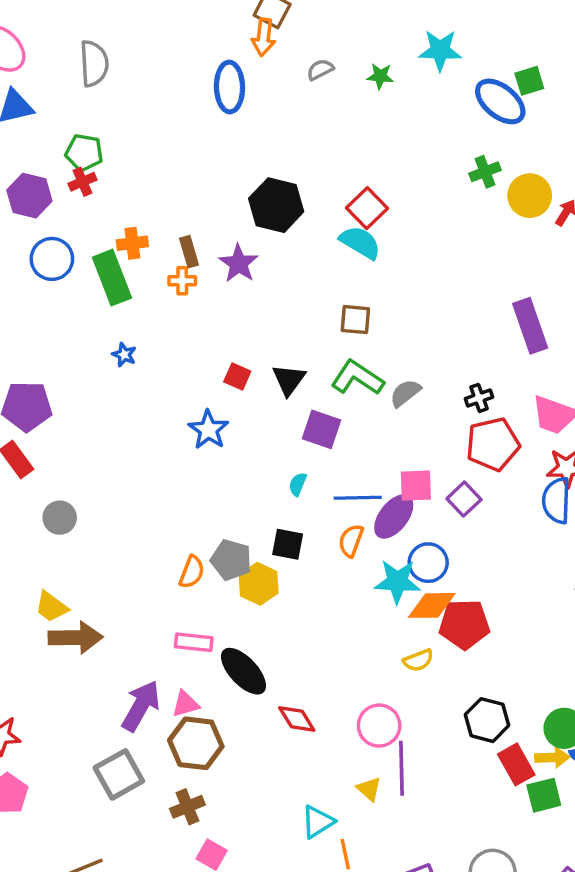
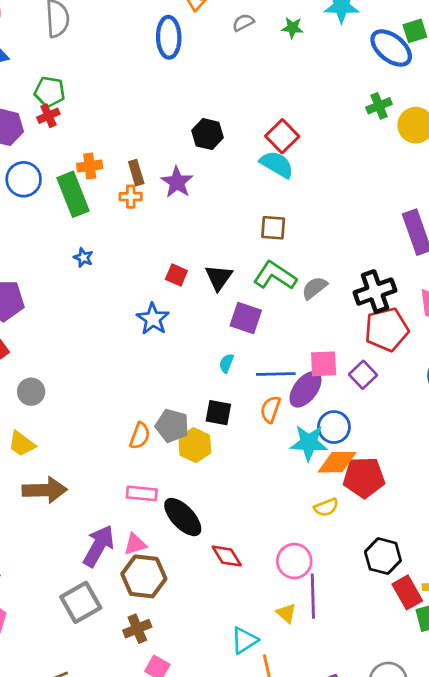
black hexagon: (276, 205) -> (208, 134), size x0.7
black cross: (479, 398) -> (375, 292), size x1.8
yellow trapezoid: (51, 607) -> (22, 444), moved

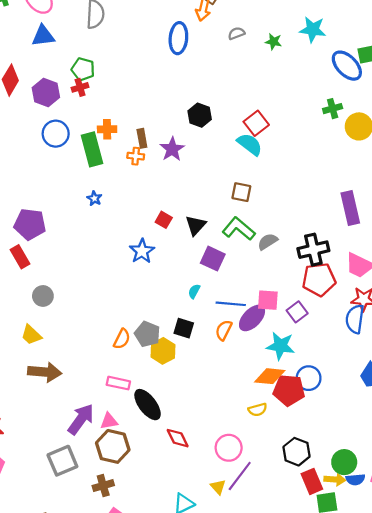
blue circle: (334, 427) -> (309, 378), moved
cyan star: (309, 443) -> (281, 346), moved
purple line: (313, 596) -> (240, 476), turned 32

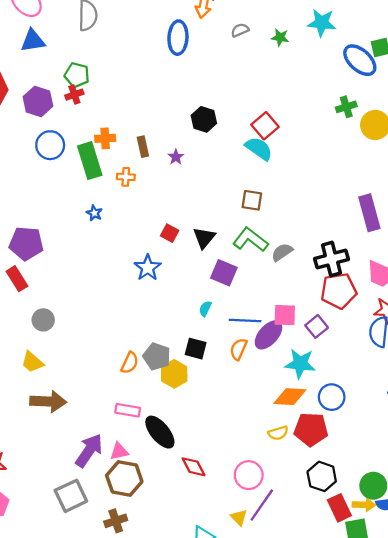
purple star: (172, 149) -> (176, 157), size x0.6
orange cross: (136, 156) -> (126, 177), moved
red pentagon: (289, 390) -> (311, 429), moved

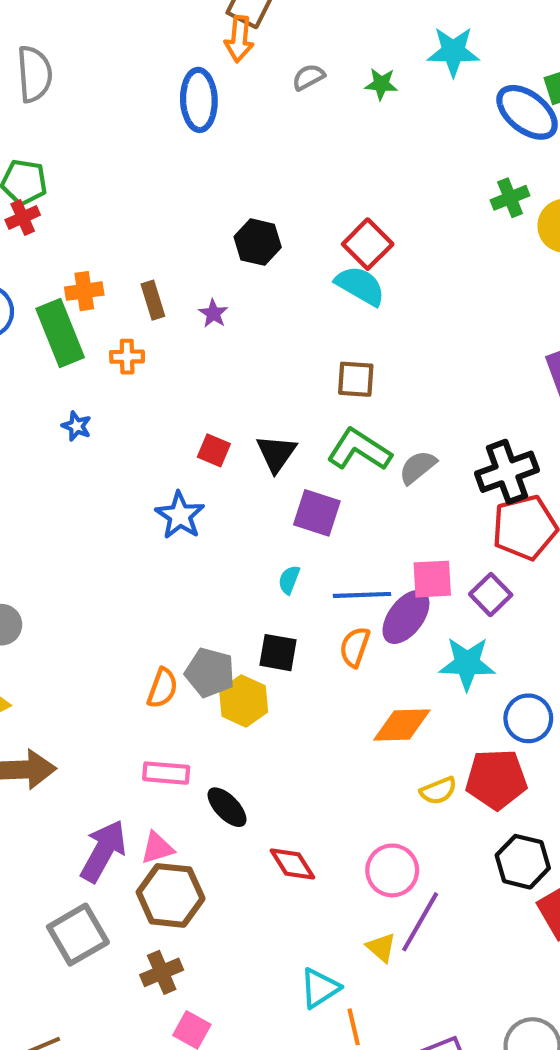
orange diamond: (290, 397) -> (402, 725), moved
black ellipse: (160, 432) -> (227, 807), size x0.7

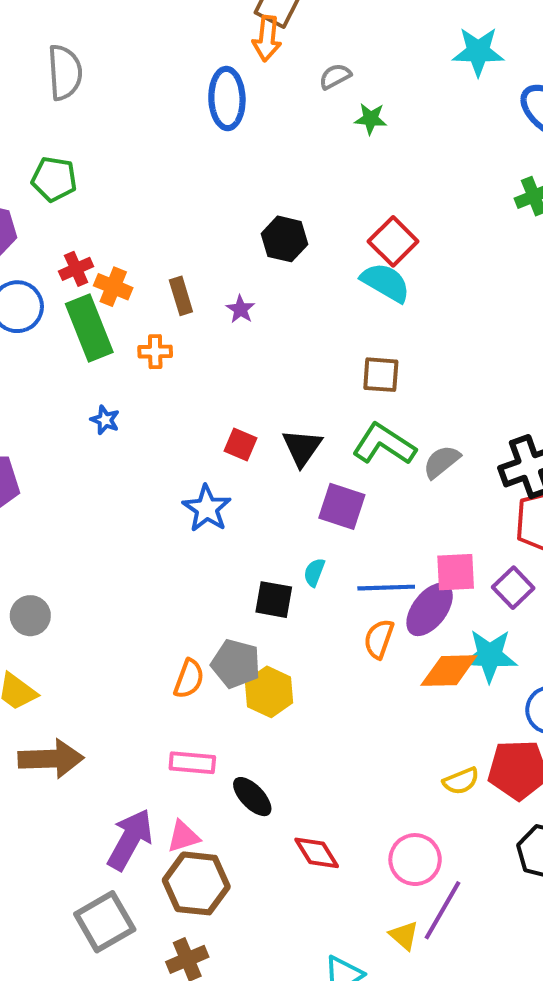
green star: (381, 84) -> (371, 119), moved
red cross: (23, 217) -> (76, 269), moved
orange cross: (84, 291) -> (113, 287), turned 30
black square: (278, 653) -> (274, 600), moved
orange diamond: (402, 725) -> (449, 671), moved

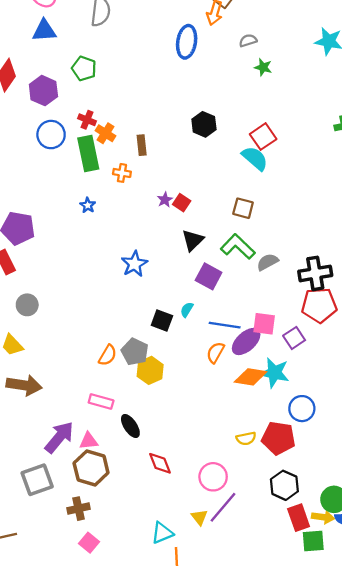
red cross: (76, 269) -> (87, 120), turned 36
purple star: (241, 309) -> (165, 200), moved
red square: (241, 444) -> (182, 203), moved

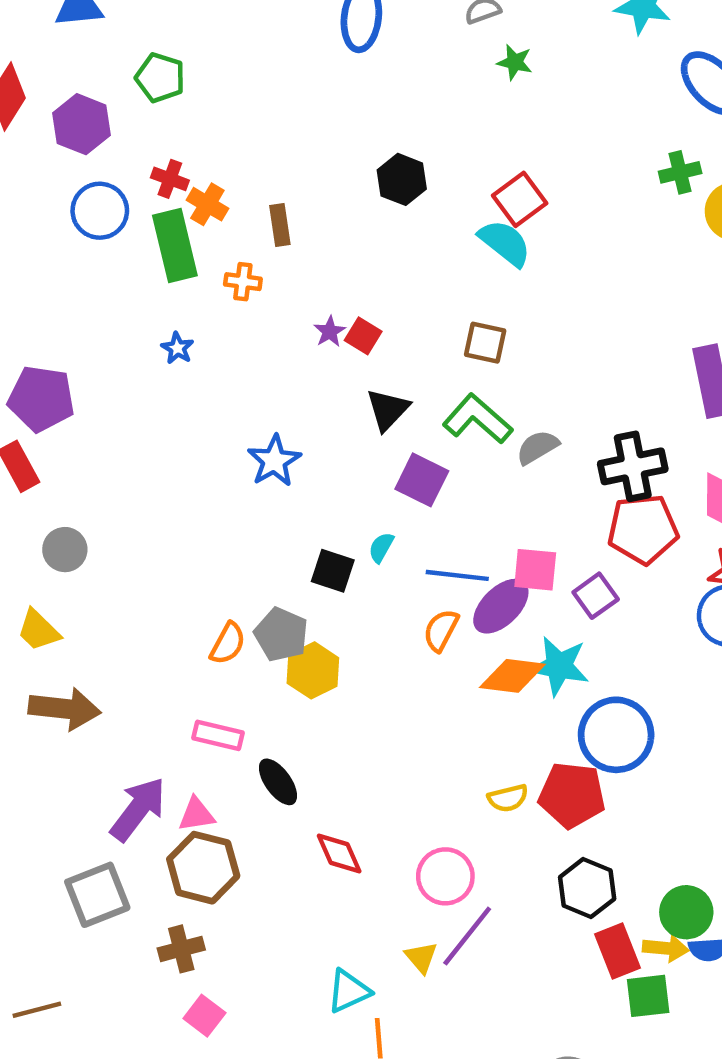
blue circle: (302, 409) -> (616, 735), size x1.4

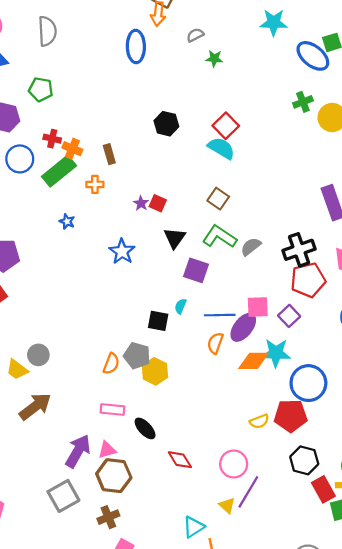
green rectangle: (175, 245) -> (59, 171), turned 72
brown square: (485, 343) -> (218, 199), turned 30
blue star: (274, 461) -> (122, 252), moved
gray circle: (65, 550) -> (38, 355), moved
brown arrow: (65, 709) -> (35, 406), turned -36

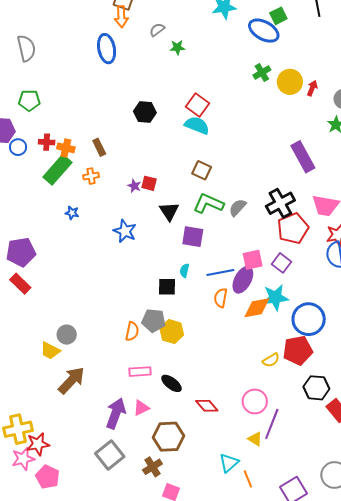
blue circle: (20, 159) -> (18, 147), moved, size x0.7
brown hexagon: (114, 476) -> (169, 437), moved

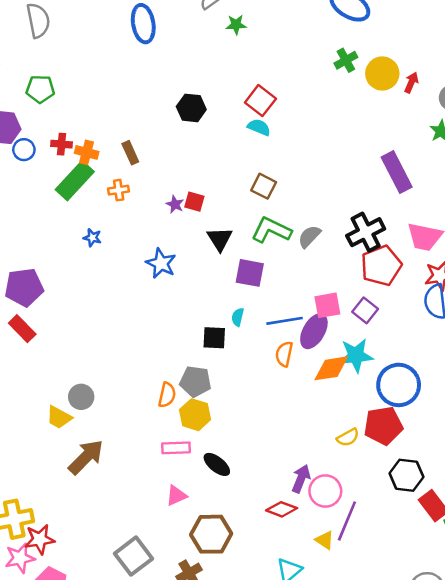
cyan semicircle: (197, 125) -> (259, 127), size x0.7
yellow hexagon: (172, 332) -> (195, 415), moved
red diamond: (207, 406) -> (282, 509), moved, turned -30
purple arrow: (116, 413) -> (301, 479), moved, size x0.7

